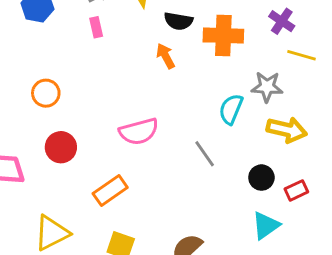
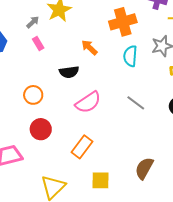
black semicircle: (178, 21) -> (69, 72), moved
orange circle: (46, 93) -> (33, 95), moved
cyan semicircle: (231, 109) -> (130, 56), moved

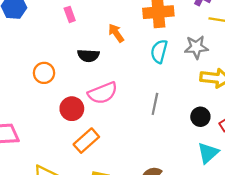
pink rectangle: (38, 44) -> (70, 14), moved
gray line: (136, 103) -> (155, 104), turned 54
red circle: (41, 129) -> (72, 109), moved

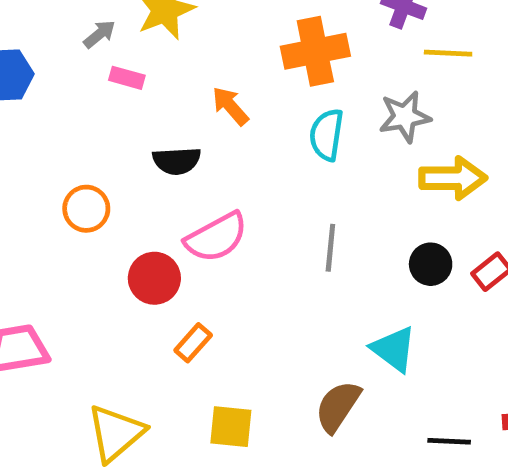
pink rectangle: (70, 14) -> (127, 78), turned -48
orange rectangle: (86, 141) -> (193, 343), size x0.7
cyan triangle: (208, 153) -> (394, 349), moved, turned -35

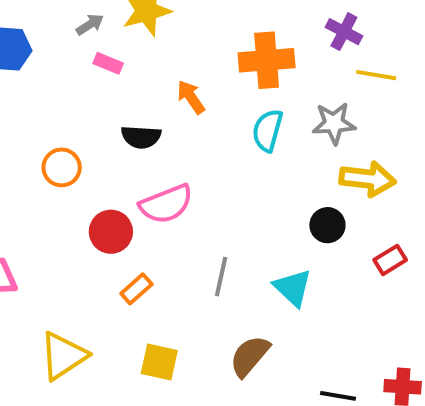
gray line: (330, 248) -> (221, 277), moved
black circle: (431, 264) -> (327, 225), moved
cyan triangle: (394, 349) -> (293, 288), moved

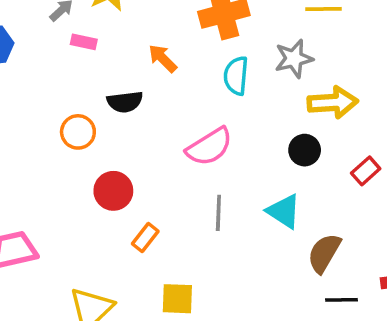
orange circle: (62, 167) -> (78, 132), moved
pink semicircle: (166, 204) -> (209, 147), moved
brown semicircle: (250, 356) -> (324, 253), moved

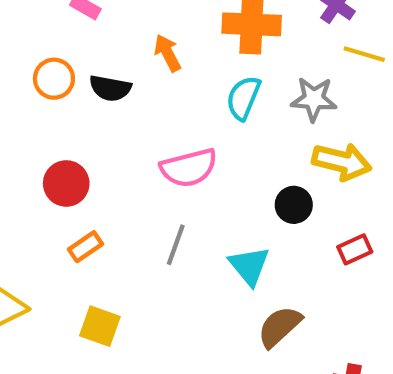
orange circle: (78, 132) -> (54, 79), moved

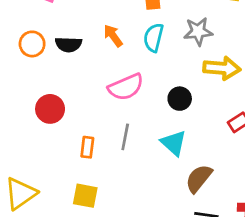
orange arrow: (167, 53) -> (113, 36), moved
black circle: (294, 205) -> (180, 99), moved
orange rectangle: (85, 247) -> (87, 147), moved, turned -40

